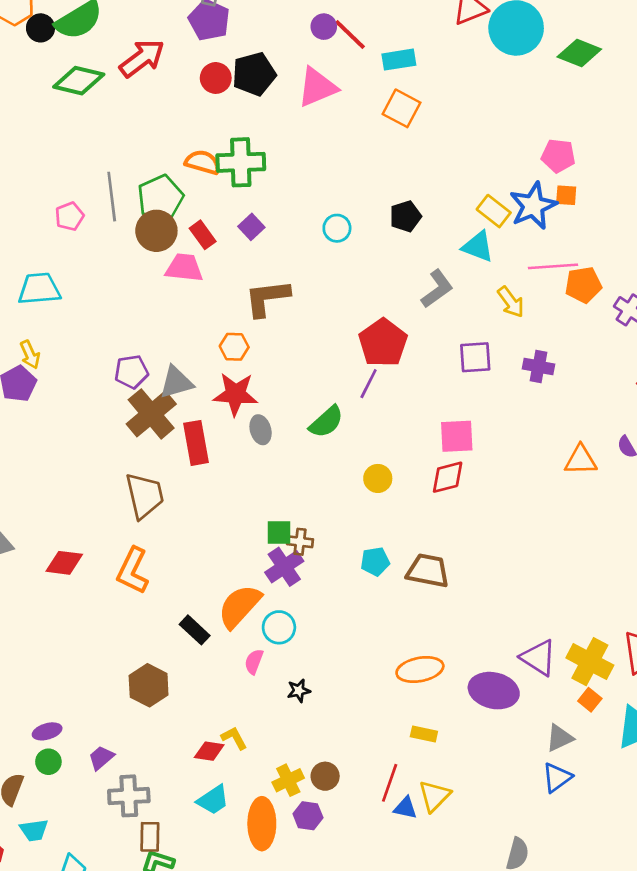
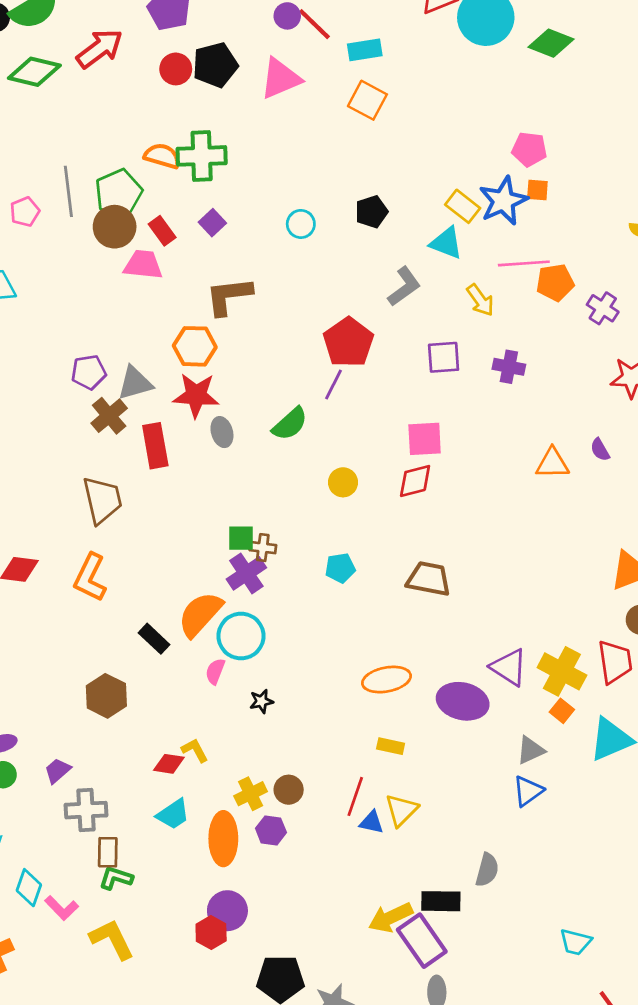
orange hexagon: (234, 347) -> (195, 346), size x1.4
brown cross: (151, 414) -> (109, 416), size x0.7
brown trapezoid: (428, 571) -> (429, 579), moved
cyan circle: (279, 627) -> (241, 636), size x1.4

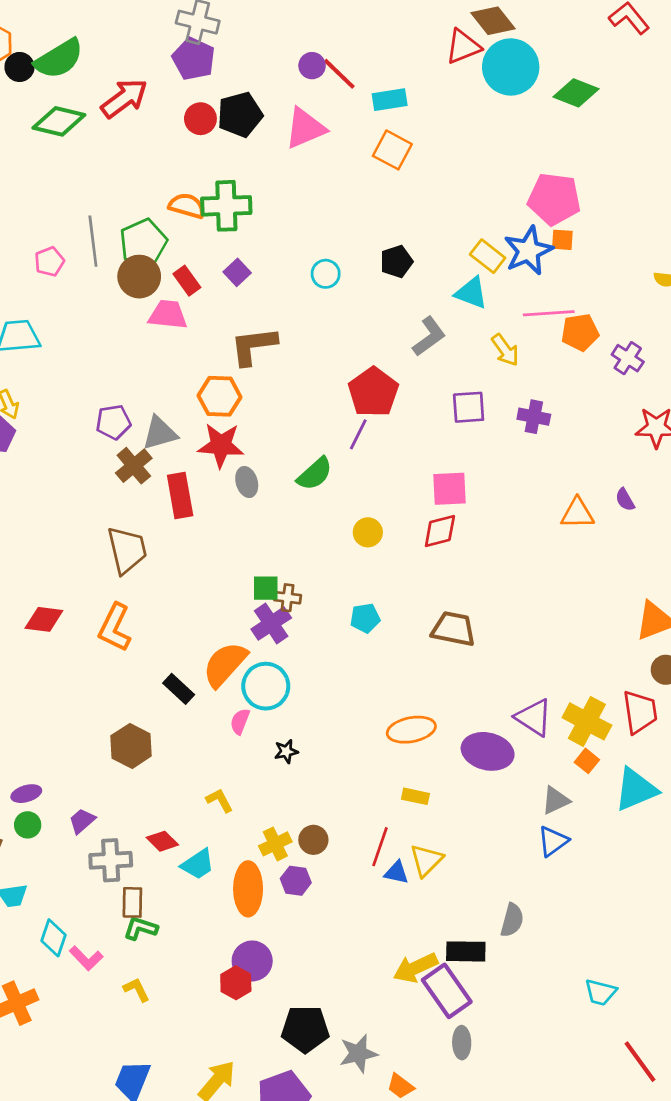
pink pentagon: (529, 149) -> (554, 199), size x1.5
red diamond: (169, 764) -> (162, 841), moved, turned 36
yellow L-shape: (112, 939) -> (136, 990), size x0.6

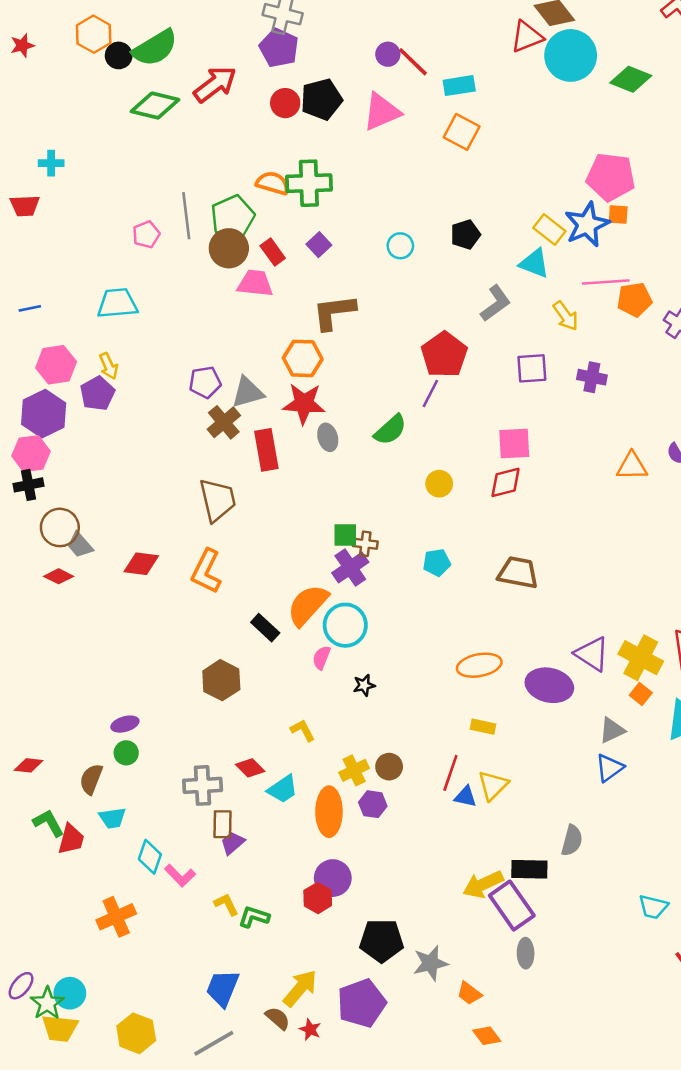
purple trapezoid: (82, 821) -> (233, 843), moved
green L-shape: (141, 928) -> (254, 917), moved

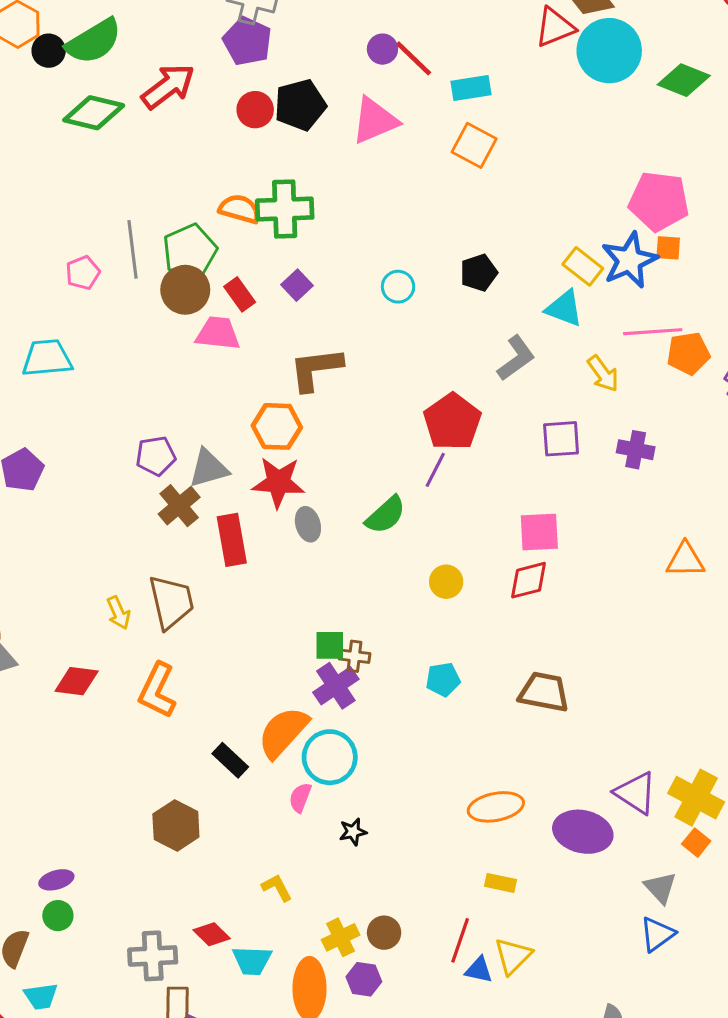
yellow arrow: (109, 366) -> (118, 613), moved
gray triangle: (612, 730) -> (660, 888), turned -48
cyan trapezoid: (283, 789) -> (252, 961), turned 36

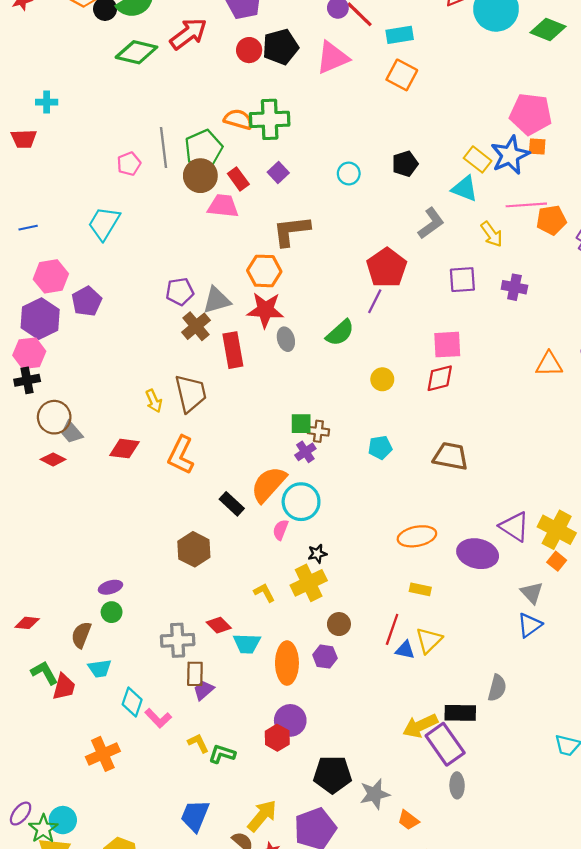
cyan trapezoid: (47, 358) -> (104, 223), turned -54
purple cross: (336, 686) -> (305, 452), size x0.7
yellow cross: (341, 937) -> (309, 583), moved, size x1.4

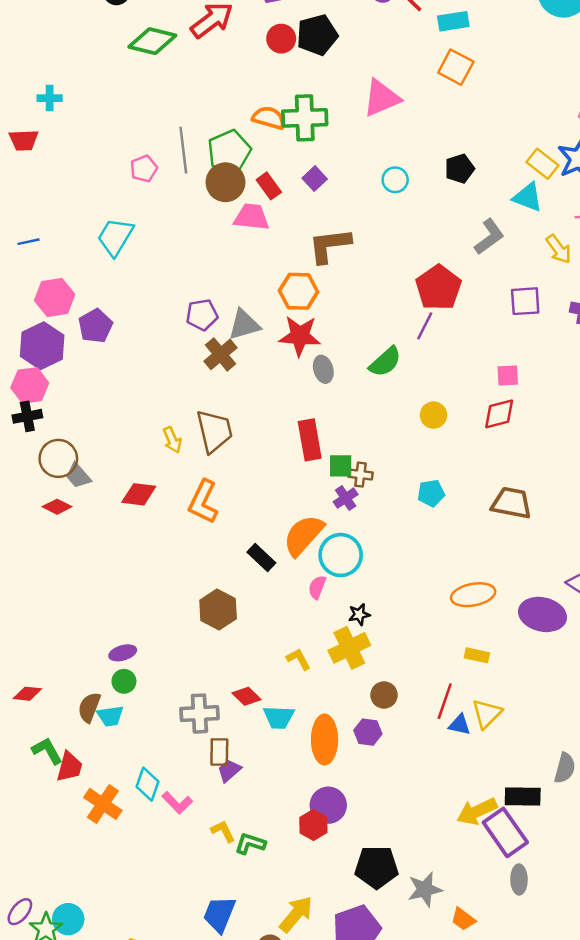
pink triangle: (332, 58) -> (382, 98), moved
pink square: (447, 345) -> (508, 375), size x0.7
red rectangle: (233, 350) -> (310, 440), moved
cyan trapezoid: (100, 668) -> (110, 716), moved
orange cross: (103, 754) -> (103, 804), moved, turned -32

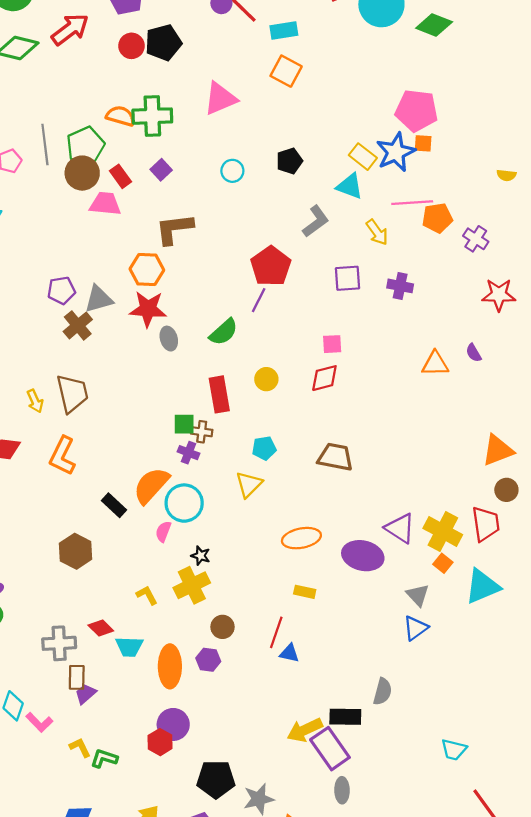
red rectangle: (310, 440) -> (219, 394), moved
purple cross: (346, 498) -> (189, 453), turned -35
black star: (359, 614) -> (201, 556), turned 30
yellow triangle: (487, 714) -> (249, 484), moved

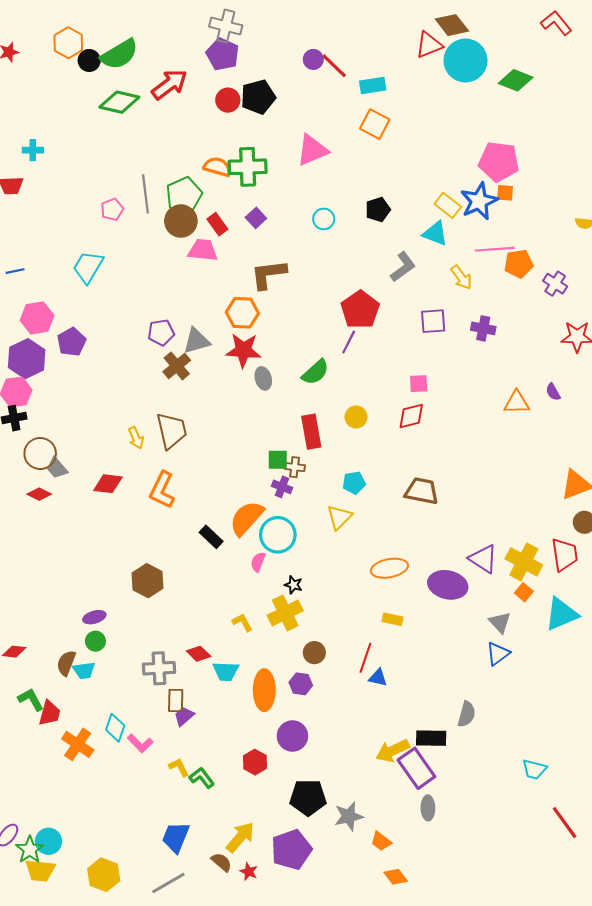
brown hexagon: (76, 551) -> (148, 581), moved
purple circle: (173, 724) -> (292, 736), moved
green L-shape: (104, 758) -> (202, 778), turned 35

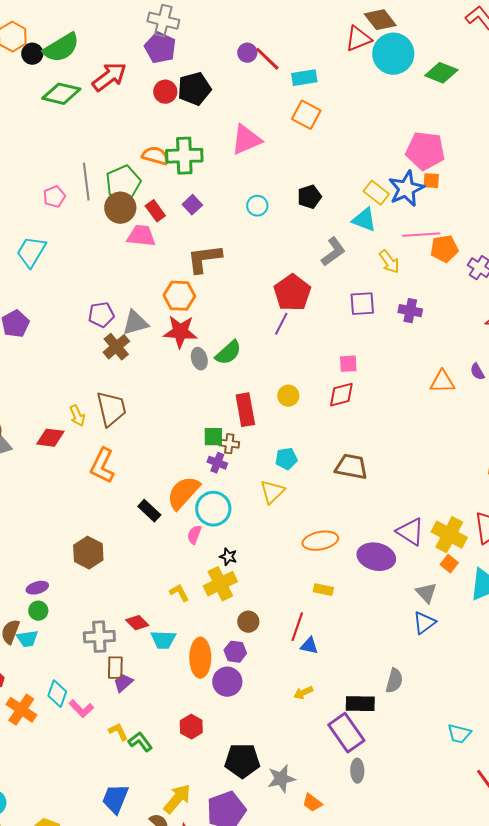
green semicircle: (315, 372) -> (228, 353), moved
red diamond: (108, 484) -> (50, 438), moved
purple circle: (292, 736) -> (227, 682), moved
yellow arrow: (393, 751) -> (303, 693), moved, size x0.6

